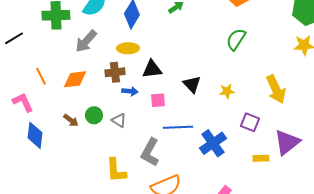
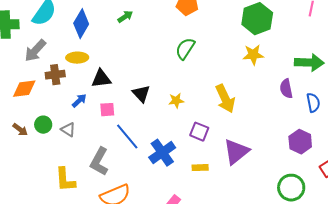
brown cross: (115, 72) -> (55, 75), moved
blue arrow: (130, 91) -> (79, 101), turned -49
blue line: (178, 127) -> (127, 137), turned 52
yellow rectangle: (261, 158) -> (200, 168), moved

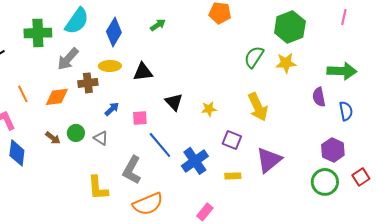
green semicircle: (185, 49) -> (254, 57), moved
black triangle: (101, 79) -> (143, 72), moved
green circle: (291, 188) -> (325, 182), moved

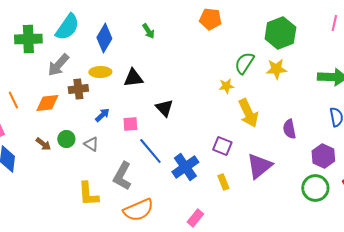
green arrow: (158, 25) -> (148, 31), turned 91
purple semicircle: (319, 97) -> (289, 129), moved
yellow star: (209, 109) -> (226, 86), moved
yellow rectangle: (233, 176) -> (223, 182), turned 70

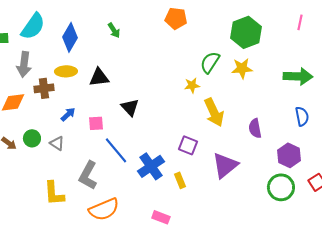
gray arrow: (58, 65) -> (24, 64), turned -35
yellow rectangle: (223, 182) -> (180, 180), moved
pink rectangle: (195, 218) -> (161, 217), turned 72

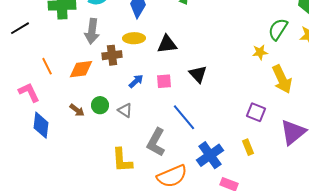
pink square: (96, 123) -> (164, 81), moved
blue cross: (151, 166) -> (210, 155), moved

